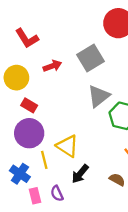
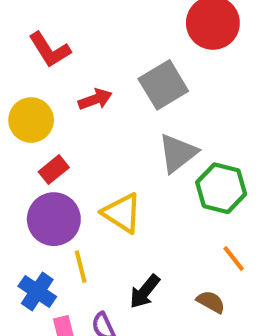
red rectangle: (29, 105) -> (54, 170), turned -70
yellow triangle: (67, 146) -> (122, 213), moved

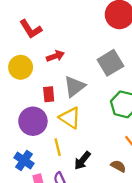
gray square: (163, 85) -> (110, 63), moved
gray triangle: (178, 153) -> (75, 86), moved
red rectangle: (54, 170) -> (49, 94), moved, turned -56
yellow line: (81, 267) -> (58, 147), moved

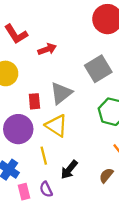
red arrow: (55, 56) -> (47, 49), moved
brown semicircle: (118, 166) -> (106, 175), turned -80

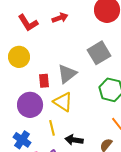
red arrow: (47, 49) -> (60, 18), moved
black arrow: (69, 170) -> (74, 140), turned 60

